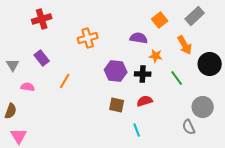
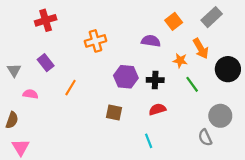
orange star: (156, 56) -> (180, 60), moved
brown square: (117, 105) -> (114, 113), moved

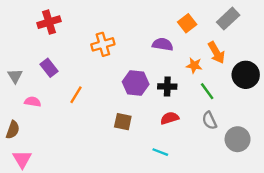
gray circle: (220, 116) -> (238, 139), moved
gray semicircle: (205, 138) -> (209, 120), moved
cyan line: (149, 141) -> (160, 152), turned -48

